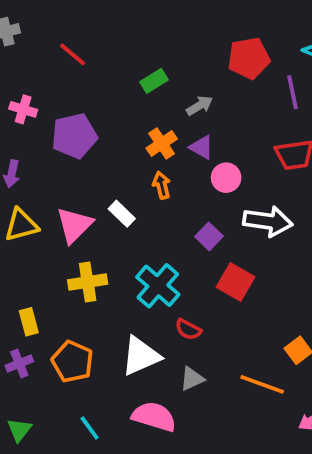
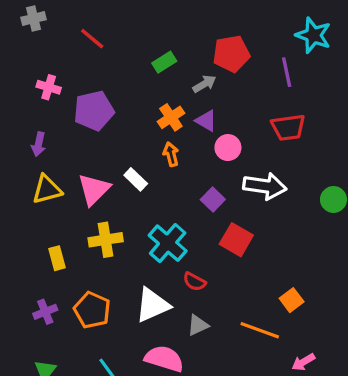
red pentagon: (249, 58) -> (231, 54), moved
yellow rectangle: (29, 322) -> (57, 258), moved

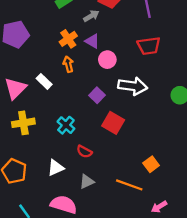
cyan cross: (168, 243) -> (66, 125), size x0.7
white triangle: (152, 305) -> (56, 168), size x0.7

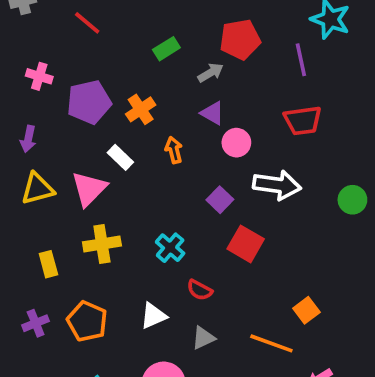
orange cross: (68, 39) -> (141, 109), moved
white rectangle: (44, 81) -> (120, 157), moved

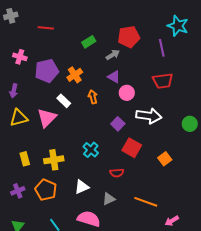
red line: (87, 23) -> (46, 28), turned -35
yellow cross: (102, 244) -> (54, 160), moved
red semicircle: (200, 290) -> (117, 173), moved, turned -32
orange square: (306, 310) -> (165, 159), moved

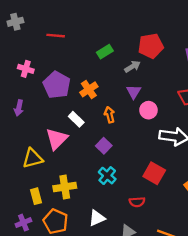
purple pentagon: (47, 71) -> (57, 85), turned -30
purple triangle: (114, 77) -> (134, 92), turned 32
yellow triangle: (19, 118) -> (33, 158), moved
purple square: (118, 124) -> (104, 146), moved
yellow rectangle: (25, 159) -> (36, 196), moved

